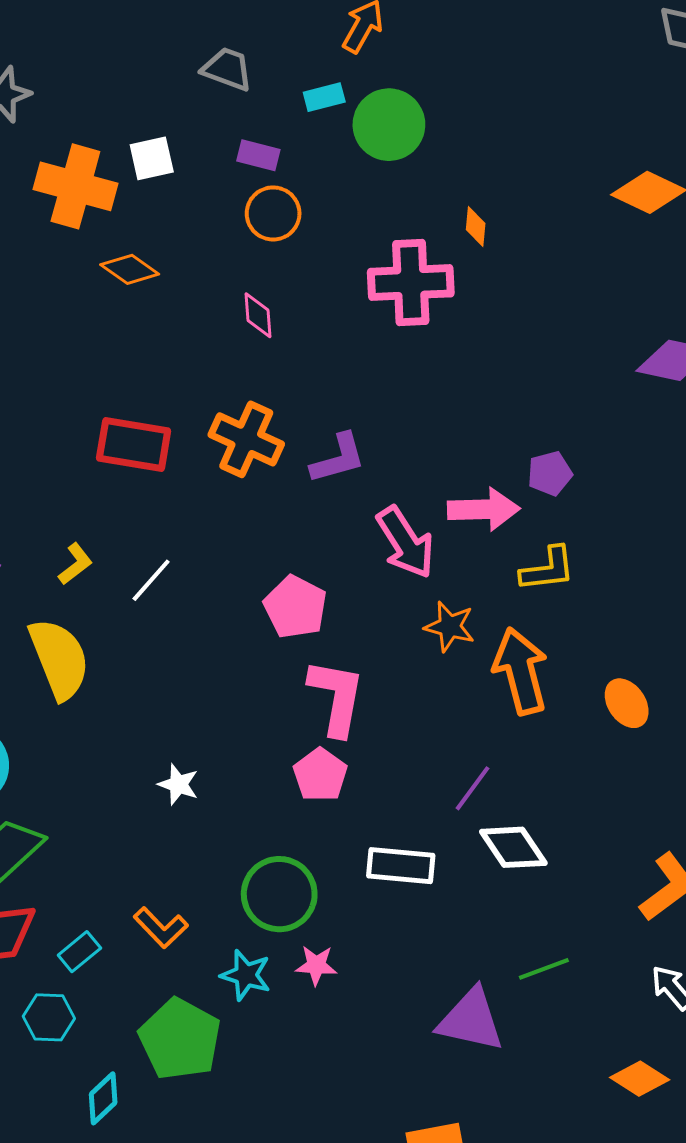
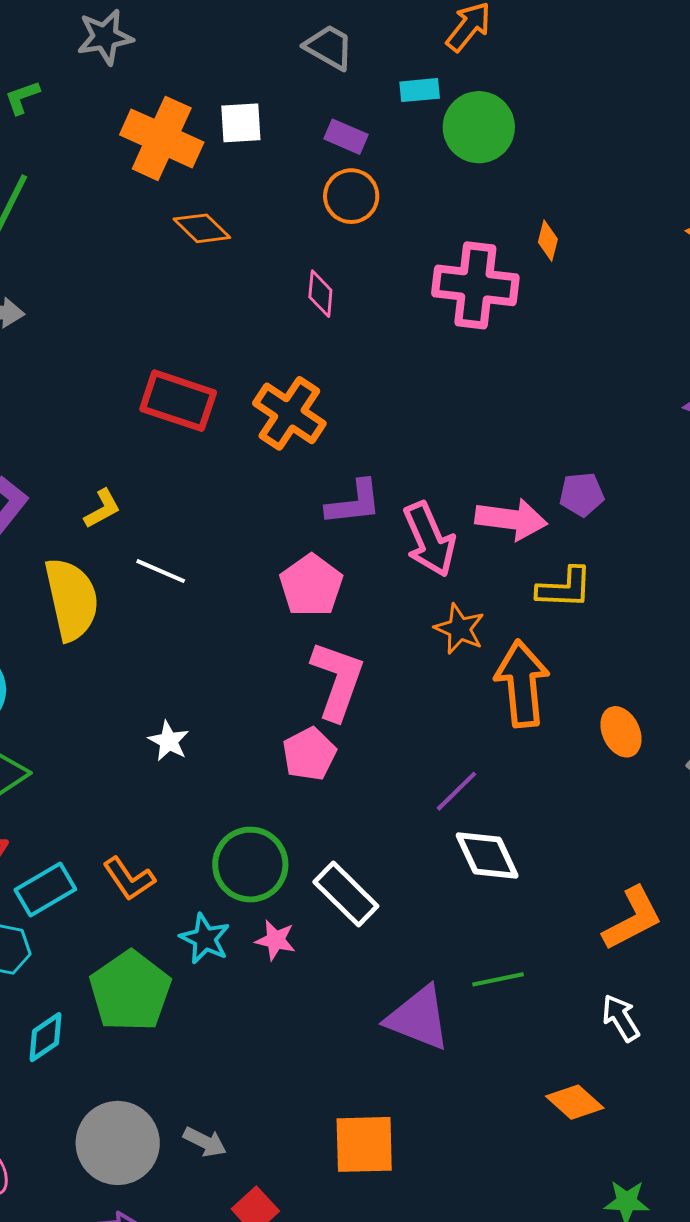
purple L-shape: (338, 458) -> (354, 503), moved
white line: (151, 580) -> (161, 571), moved, turned 63
white rectangle: (401, 866) -> (346, 894), moved, turned 30
cyan rectangle: (79, 952) -> (45, 889), size x1.4

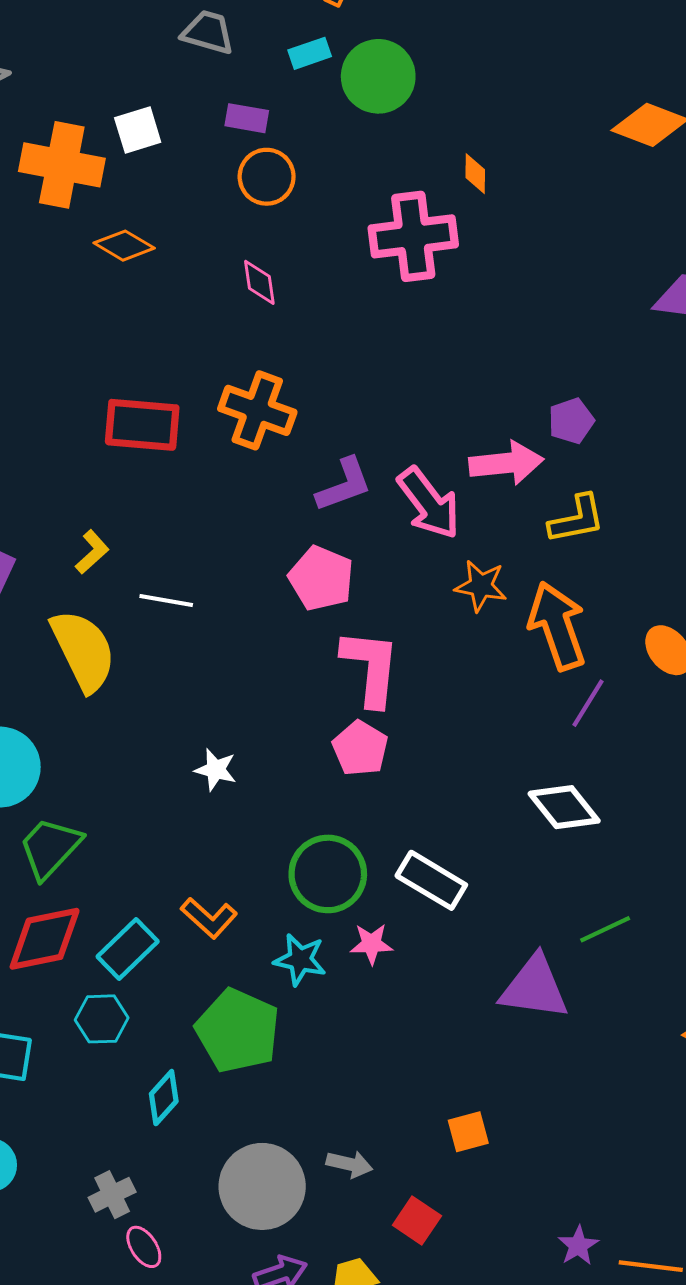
purple line: (456, 791) -> (588, 703), moved
orange square: (364, 1144) -> (468, 1132), moved, size x0.6

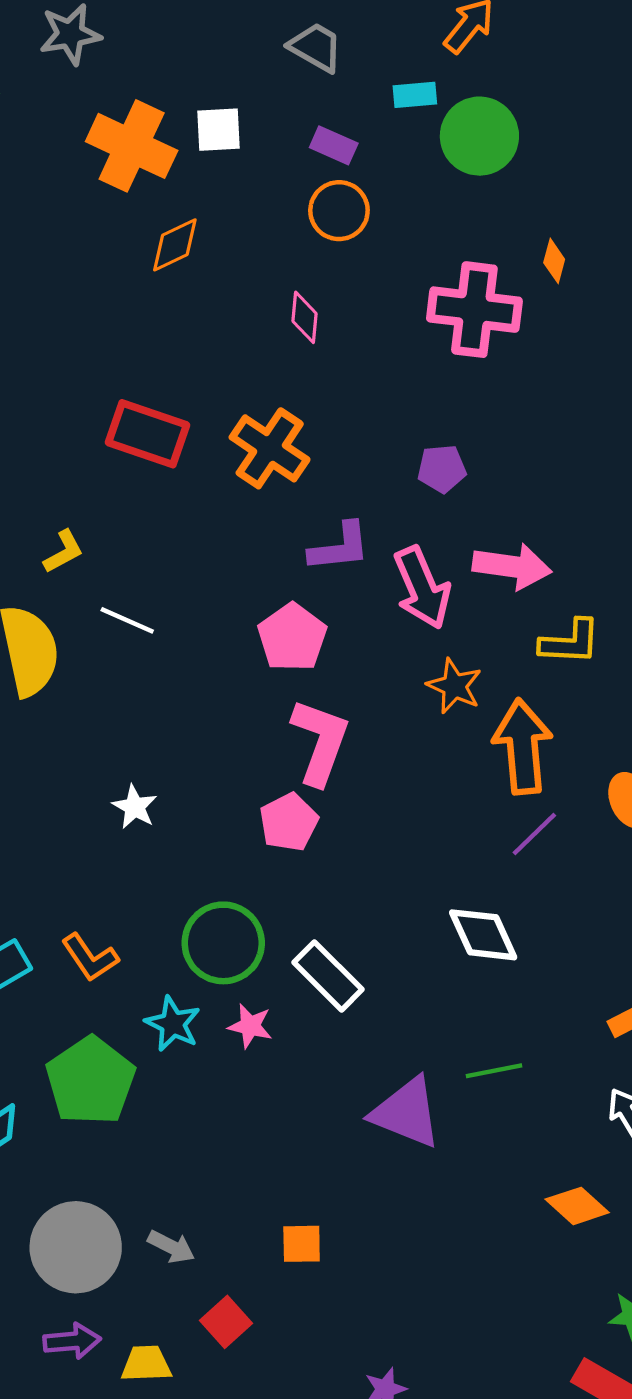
orange diamond: (124, 246) -> (175, 245), turned -70
purple pentagon: (571, 421) -> (442, 469), moved

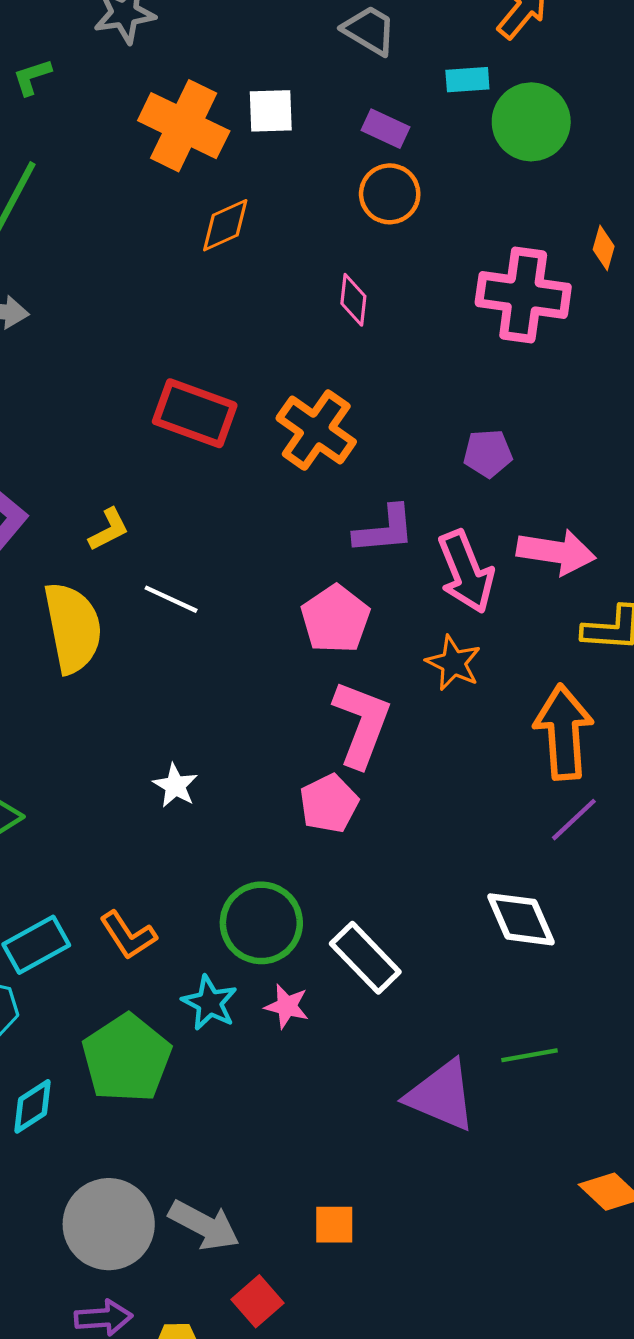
orange star: (454, 686) -> (453, 663), moved
gray arrow: (171, 1247) -> (204, 1225), size x1.5

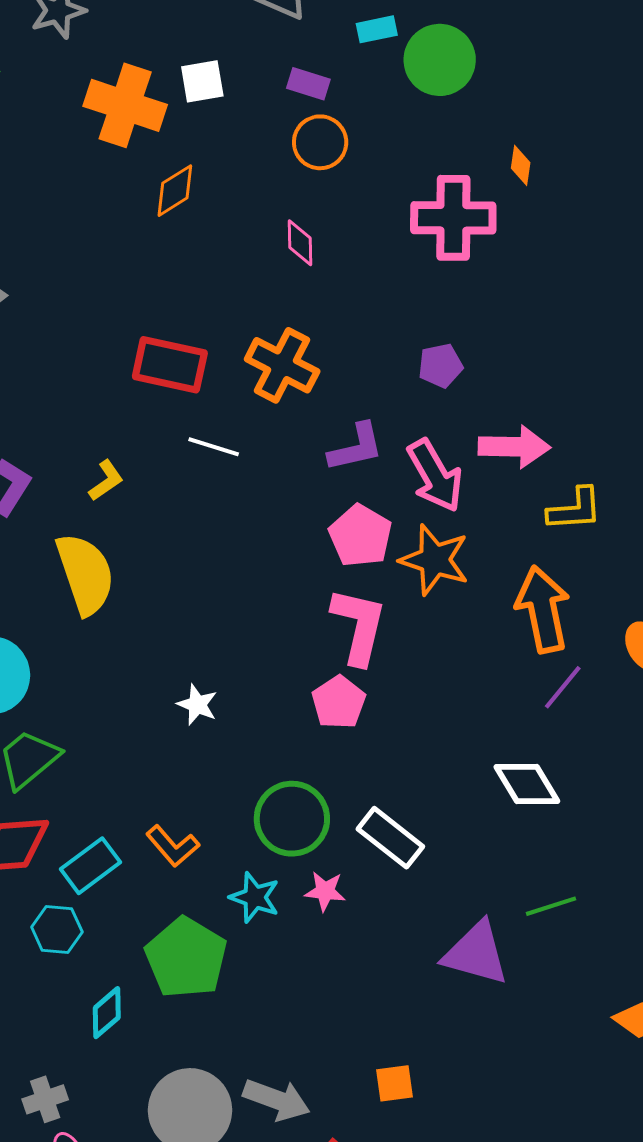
white line: (171, 599) -> (214, 447), moved
pink pentagon: (335, 619) -> (360, 536), moved
orange star: (453, 663) -> (435, 560), size x1.4

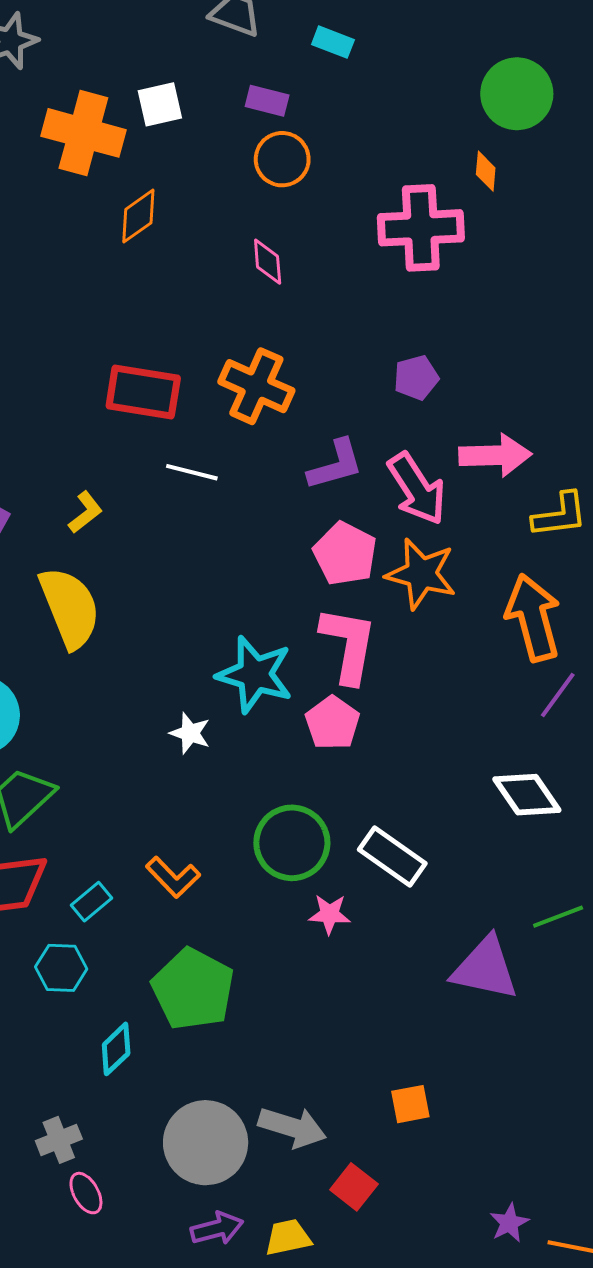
cyan rectangle: (377, 29) -> (333, 42), turned 36
green circle: (440, 60) -> (517, 94), moved
cyan rectangle: (91, 866) -> (92, 902), size x0.7
cyan star: (255, 897) -> (255, 675), moved, size x1.5

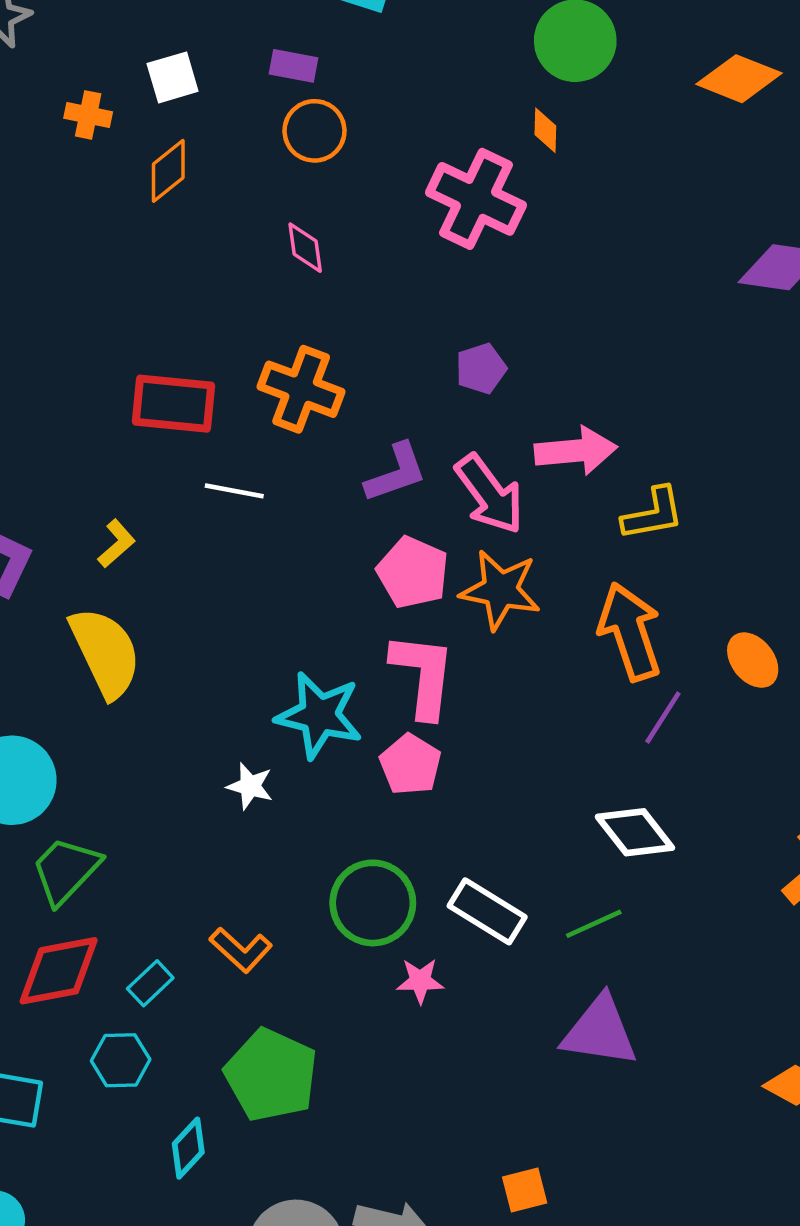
orange cross: (83, 133) -> (88, 115), size x0.5
orange diamond: (138, 216) -> (168, 171), moved
pink cross: (421, 228) -> (476, 199), turned 32
green line: (558, 917) -> (594, 924), moved

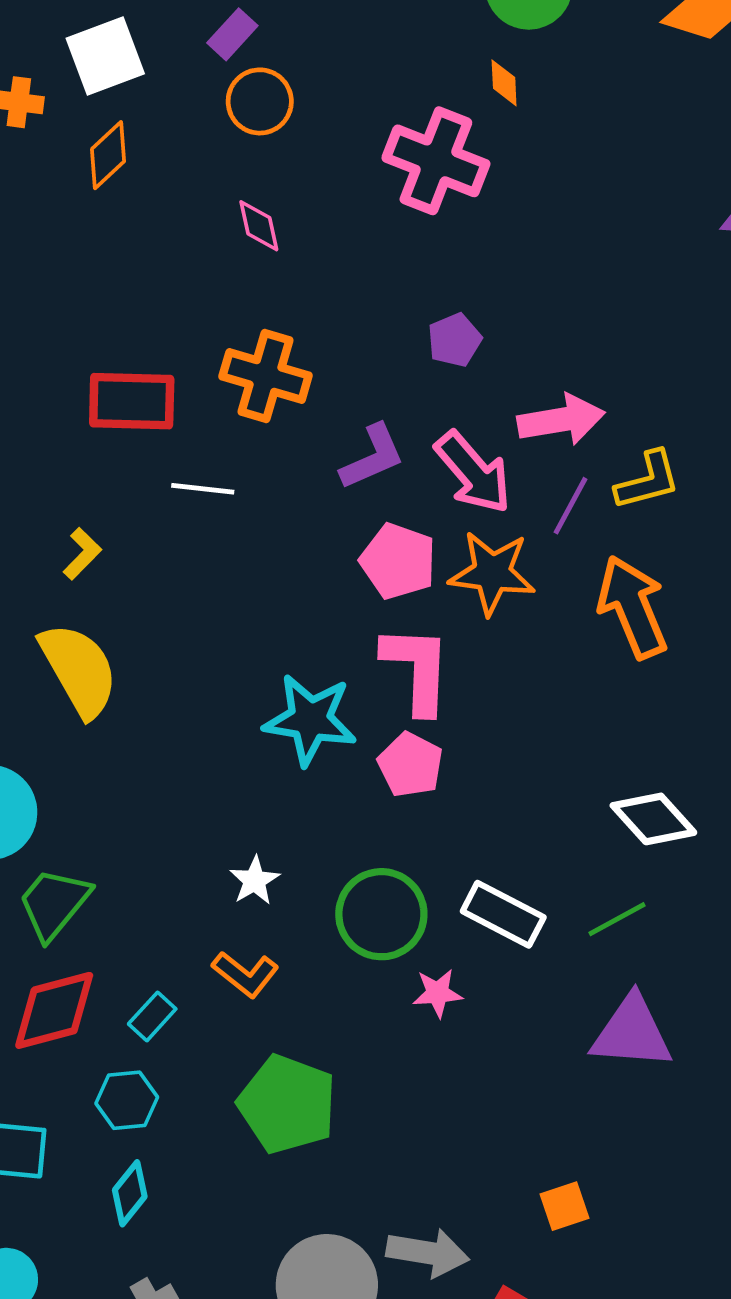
purple rectangle: (293, 66) -> (232, 34), turned -54
white square: (173, 77) -> (105, 56), size x1.4
purple line: (663, 718) -> (570, 506), moved
white star: (250, 786) -> (255, 881), moved, turned 30
cyan diamond: (188, 1148) -> (130, 1193), moved

